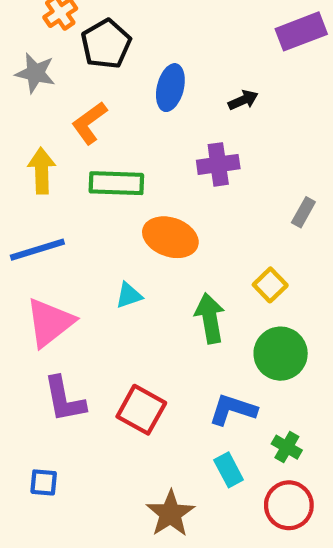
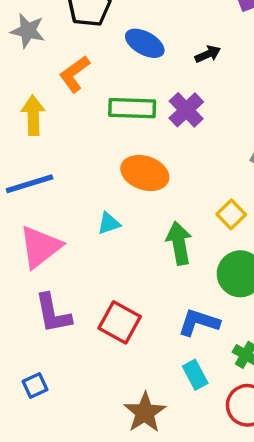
blue ellipse: (170, 88) -> (145, 43), turned -75
purple cross: (218, 164) -> (186, 110), turned -36
green rectangle: (116, 183) -> (132, 108), moved
blue square: (44, 482) -> (35, 385), turned -30

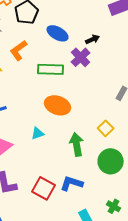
purple cross: (186, 110) -> (81, 57), moved
blue L-shape: (199, 322) -> (72, 183), moved

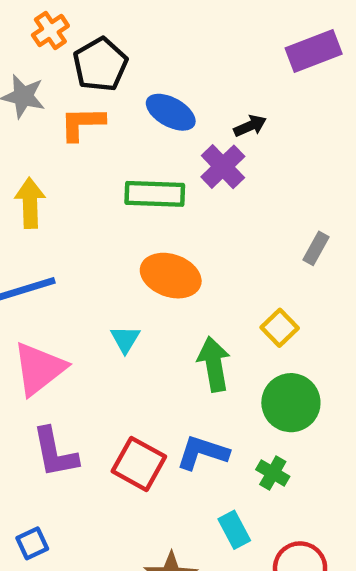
orange L-shape: (19, 50) -> (82, 124), moved, turned 35
cyan triangle: (38, 133) -> (125, 339), turned -40
green cross: (114, 206) -> (273, 473), moved

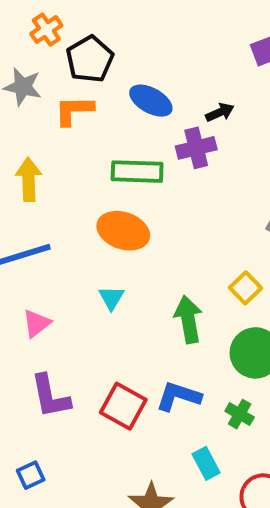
purple cross: (223, 167) -> (196, 148), turned 30
orange ellipse: (171, 276) -> (123, 231), moved
pink triangle: (39, 369) -> (36, 323), size x0.6

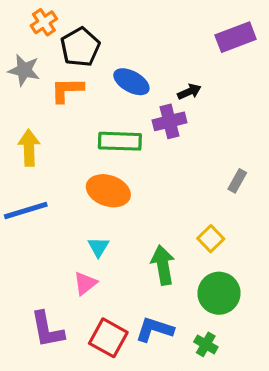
pink triangle: (36, 323) -> (85, 283), moved

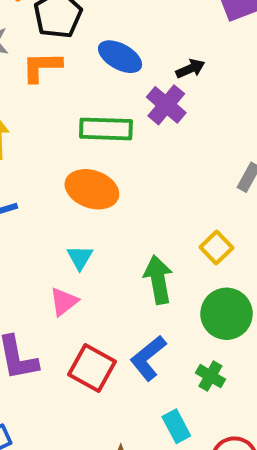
purple cross: (169, 121) -> (166, 105), turned -36
blue L-shape: (155, 330) -> (148, 358), turned -57

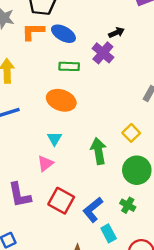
blue ellipse: (120, 57) -> (63, 34), moved
green rectangle: (106, 129) -> (69, 66), size x0.7
blue L-shape: (148, 358) -> (93, 210), moved

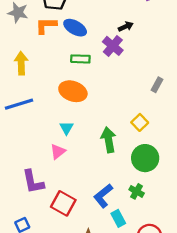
red square: (61, 201) -> (63, 203), moved

